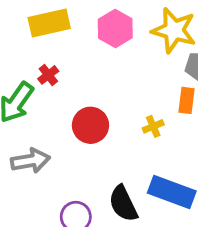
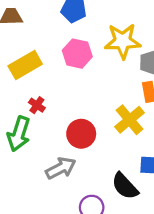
yellow cross: (153, 126) -> (130, 120), size x1.8
gray arrow: (30, 161) -> (61, 168), moved

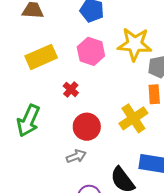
red cross: (37, 105) -> (71, 89), moved
gray arrow: (61, 168) -> (76, 156), moved, size x0.7

